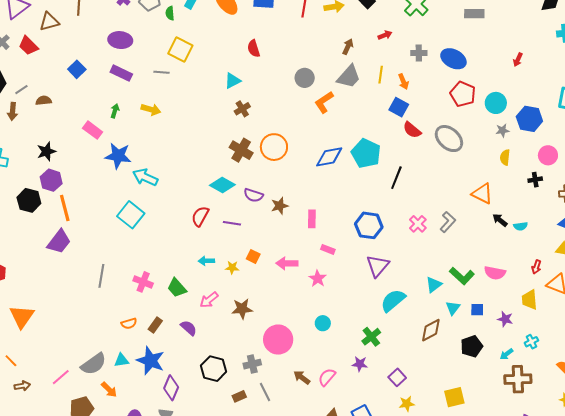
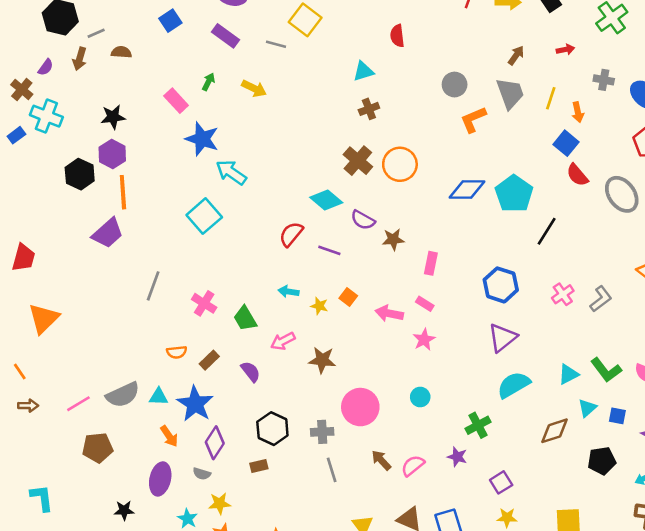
gray trapezoid: (349, 77) -> (510, 93), turned -72
pink rectangle: (328, 249) -> (425, 304), moved
orange arrow: (109, 390) -> (169, 436), moved
brown rectangle: (239, 396) -> (259, 466), moved

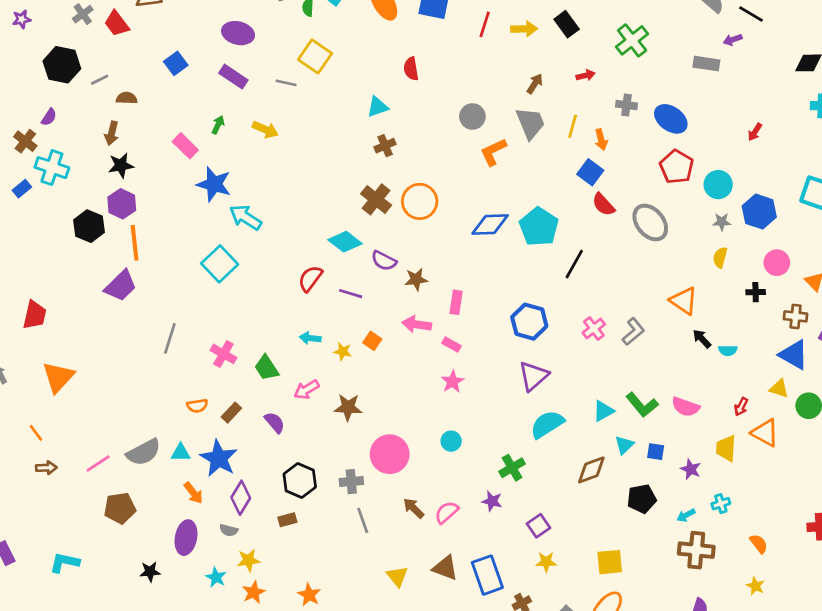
brown arrow: (80, 59) -> (112, 133), moved
pink arrow: (389, 313) -> (417, 324), moved
cyan L-shape: (42, 498) -> (64, 562), turned -68

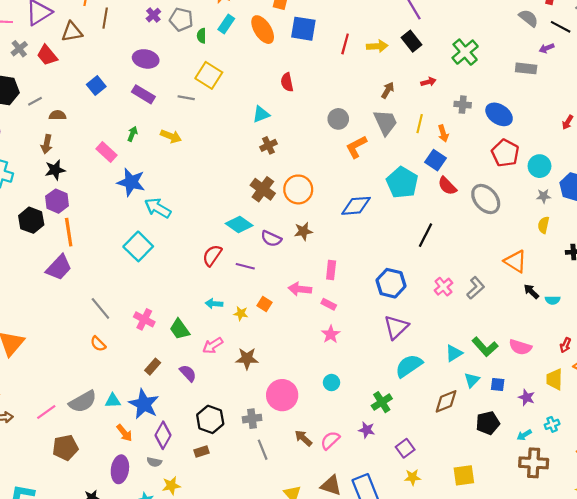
cyan pentagon: (539, 227) -> (402, 182), moved
brown star: (416, 279) -> (303, 231), moved
gray line: (170, 338) -> (100, 308), turned -55
orange semicircle: (197, 406) -> (98, 344), moved, turned 56

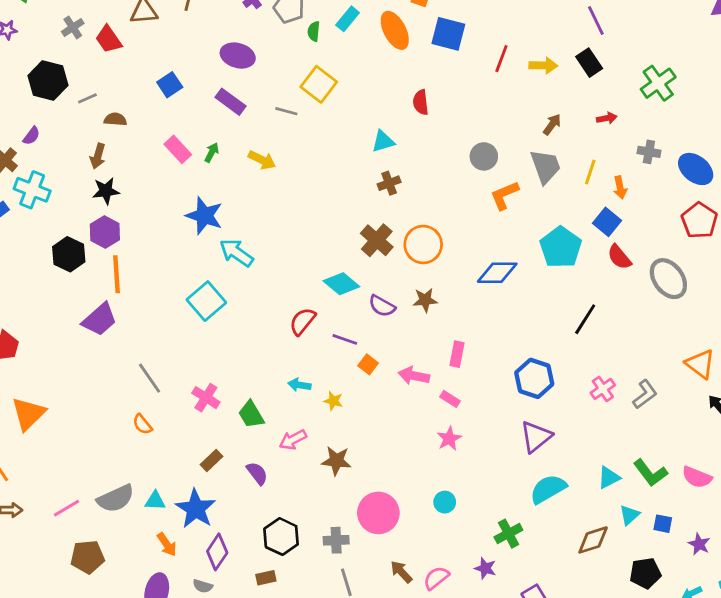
pink rectangle: (107, 152) -> (178, 149), moved
orange square: (264, 304) -> (368, 364), moved

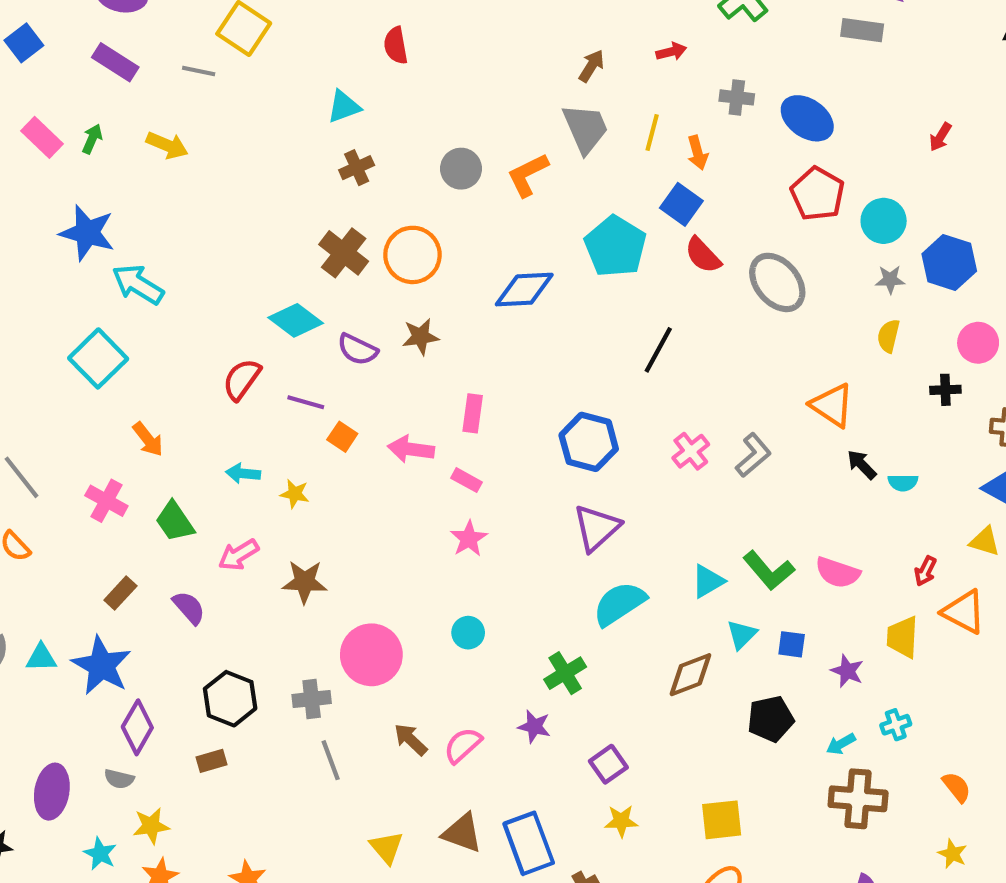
gray circle: (484, 156) -> (461, 169), moved
orange arrow: (167, 544) -> (148, 439), moved

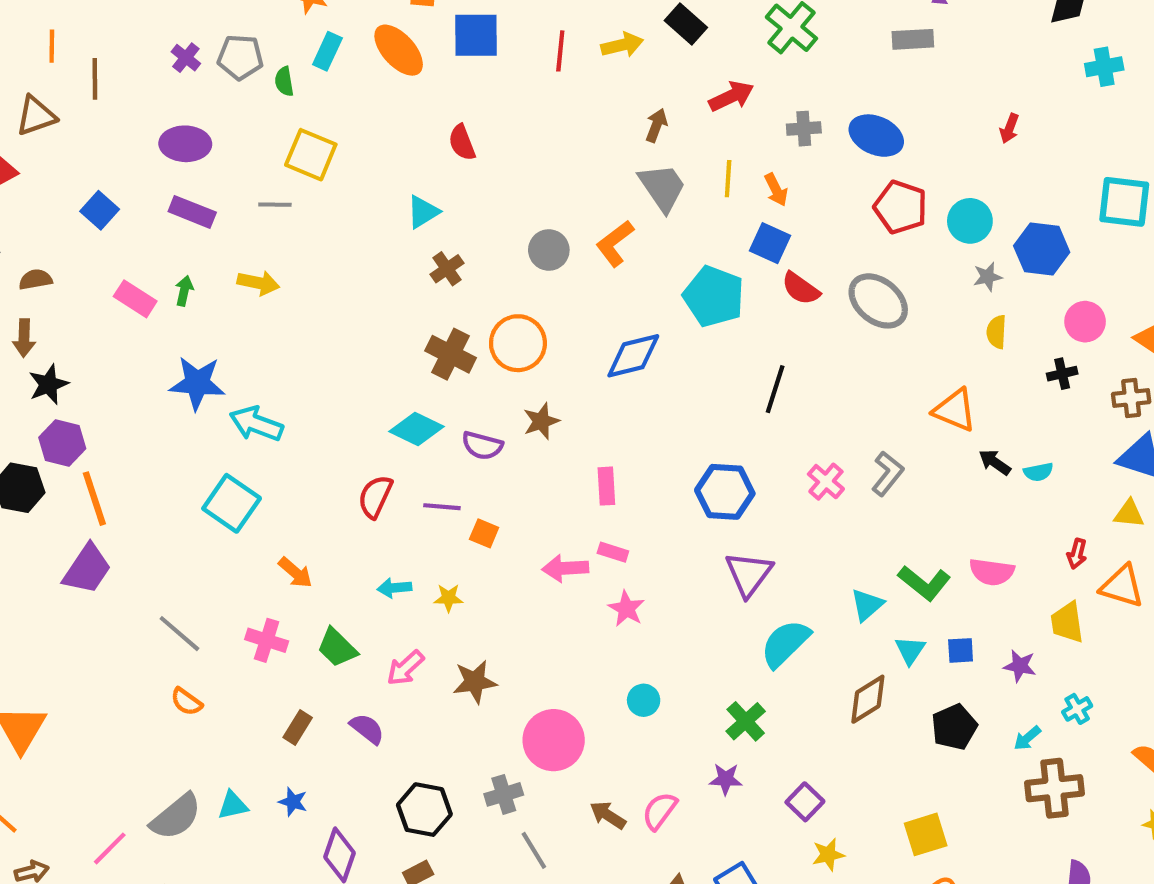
red arrow: (671, 52) -> (731, 96), size x1.5
pink arrow: (411, 449) -> (565, 568), moved
blue star: (102, 666) -> (293, 802), size x0.5

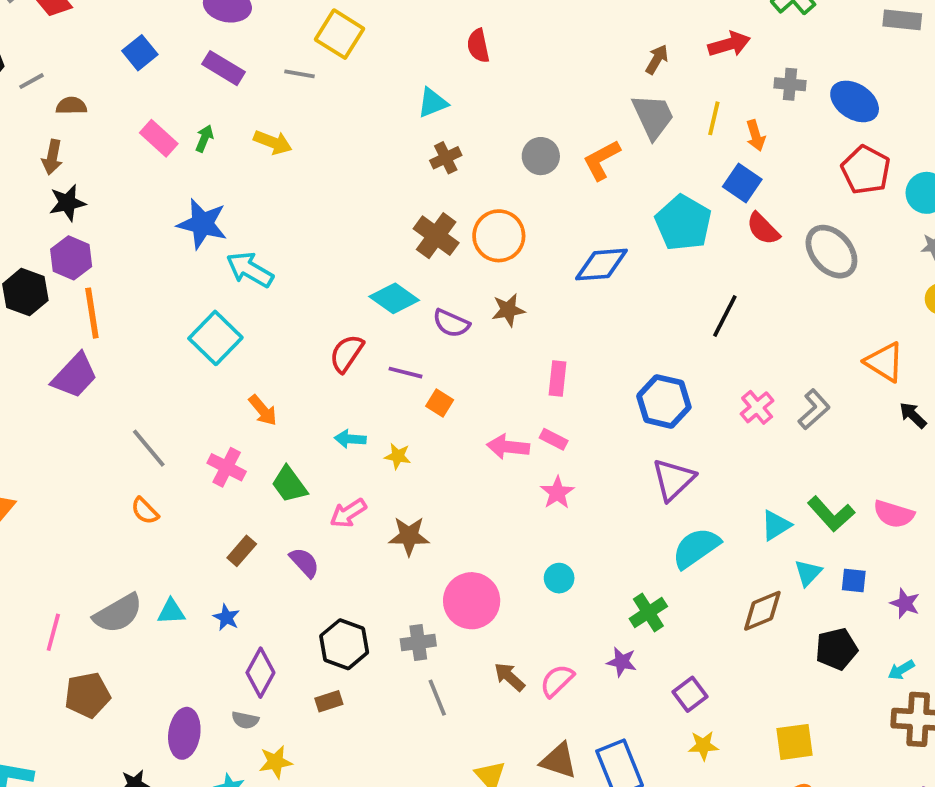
pink line: (110, 848) -> (53, 632), turned -39

